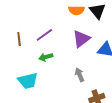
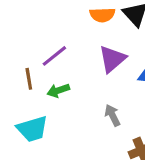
brown line: (19, 39) -> (29, 79), moved

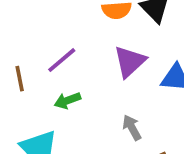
brown line: (29, 79) -> (20, 79), moved

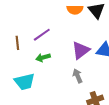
purple triangle: (130, 62) -> (81, 50), moved

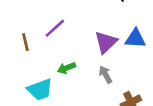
green arrow: (43, 57) -> (66, 68), moved

